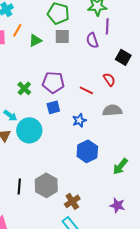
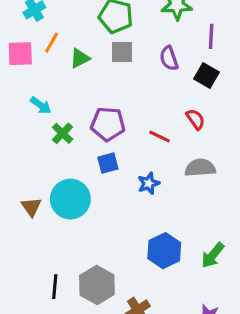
purple line: (107, 26) -> (211, 36), moved
black square: (123, 57) -> (206, 75), moved
cyan arrow: (10, 115) -> (41, 105), moved
blue hexagon: (87, 151) -> (164, 251), moved

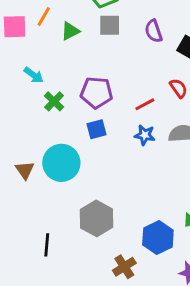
red line: (160, 136) -> (145, 104), turned -54
blue star: (149, 183) -> (145, 135), moved, turned 30
blue hexagon: (164, 251) -> (158, 237), moved
gray hexagon: (97, 285) -> (96, 218), moved

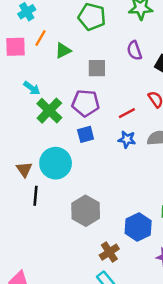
gray square: (110, 25) -> (97, 68), moved
green cross: (54, 101) -> (49, 111), size x1.5
black line: (47, 245) -> (36, 196), moved

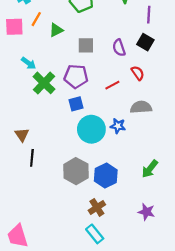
purple semicircle: (134, 51) -> (119, 48), moved
blue star: (127, 139) -> (118, 126), moved
cyan circle: (56, 163) -> (91, 129), moved
blue hexagon: (138, 227) -> (106, 175), moved

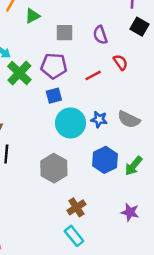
black square: (145, 42) -> (139, 27), moved
gray semicircle: (141, 107) -> (129, 119), moved, turned -150
blue hexagon: (106, 175) -> (105, 160), moved

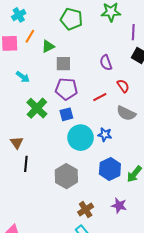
gray square: (65, 33) -> (63, 64), moved
green cross: (19, 73) -> (37, 108), moved
gray semicircle: (129, 119) -> (126, 113), moved
purple star: (130, 212) -> (119, 205), moved

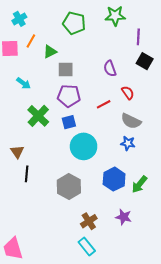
blue star: (105, 135) -> (128, 143), moved

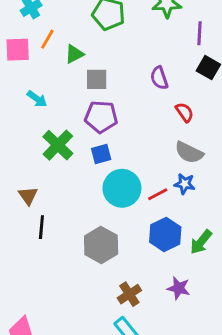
red line: (104, 104) -> (158, 194), moved

